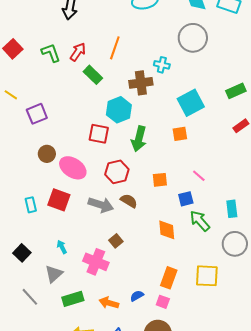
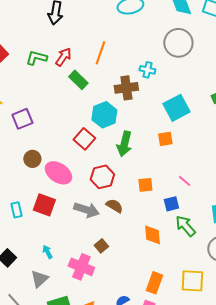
green L-shape: (51, 53) -> (36, 58), turned -55
red square: (99, 134) -> (84, 139), turned 30

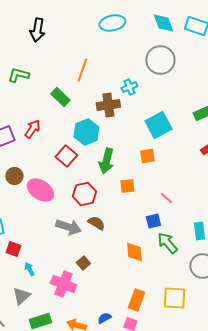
red arrow: (63, 57) -> (32, 129), moved
cyan cross: (147, 70) -> (129, 87), turned -35
orange square: (145, 185) -> (127, 186), moved
red square: (44, 205) -> (13, 249), moved, size x0.7

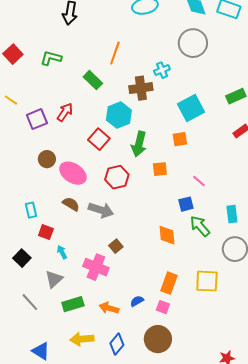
brown semicircle: (96, 223) -> (71, 204), moved

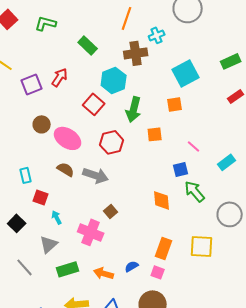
orange line: (115, 53) -> (127, 18), moved
cyan rectangle: (232, 214) -> (227, 162), moved, turned 60

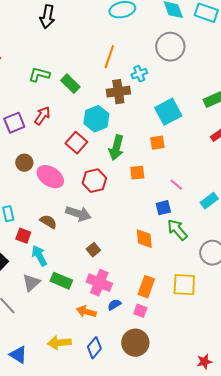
green L-shape: (46, 23) -> (39, 75), moved
brown semicircle: (66, 169) -> (48, 222), moved
cyan arrow: (57, 217) -> (39, 256), size x1.5
pink cross: (91, 232) -> (99, 283), moved
green rectangle: (68, 269) -> (61, 281), moved, turned 40

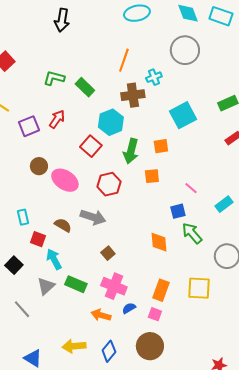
orange square: (157, 143) -> (161, 146), moved

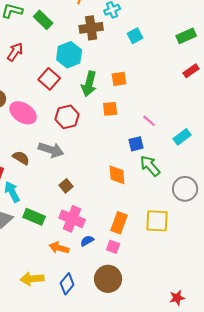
cyan square: (183, 115) -> (135, 36), moved, size x0.6

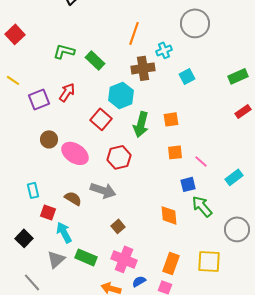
orange square: (110, 109) -> (175, 152), moved

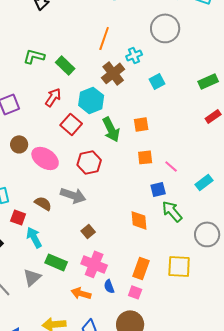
brown cross: (143, 68) -> (113, 73), turned -30
red arrow: (67, 92) -> (53, 97), moved
green arrow: (141, 124) -> (111, 129), turned -40
gray triangle: (56, 259) -> (32, 277), moved
blue semicircle: (139, 281) -> (109, 286), turned -80

